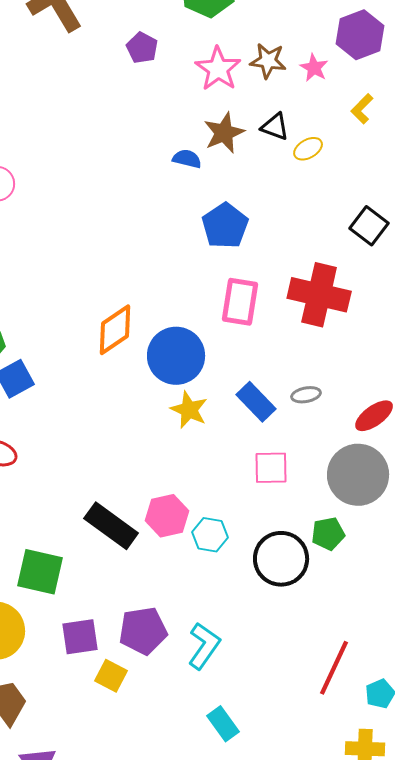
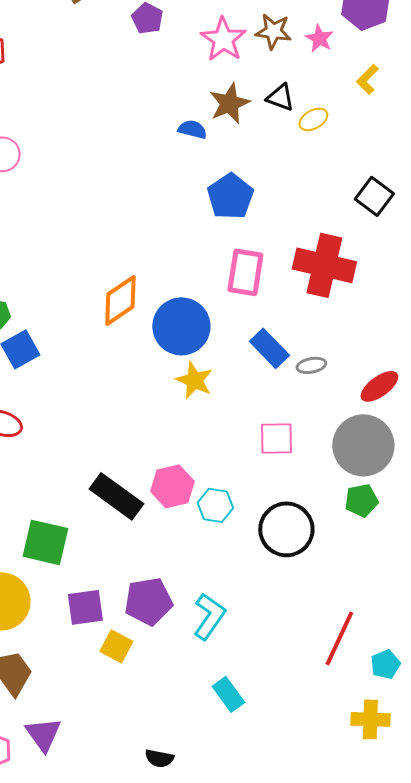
blue rectangle: (256, 402) -> (269, 348), moved
green pentagon: (328, 534) -> (361, 500), moved

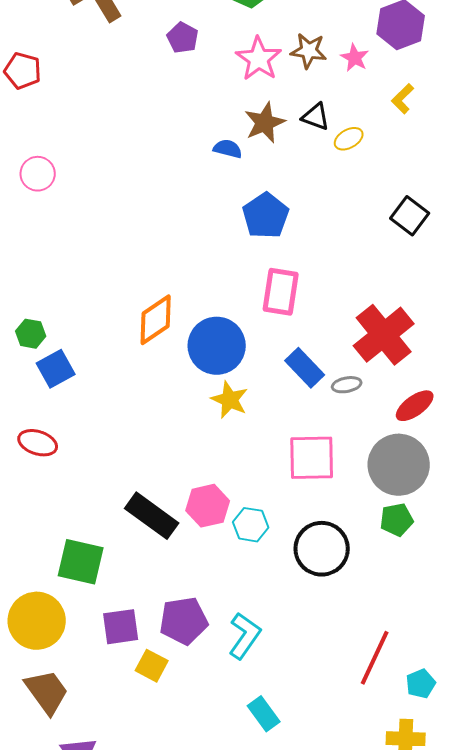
red cross: (324, 265) -> (384, 335), moved, turned 38
pink square: (276, 438) -> (312, 458), size x1.4

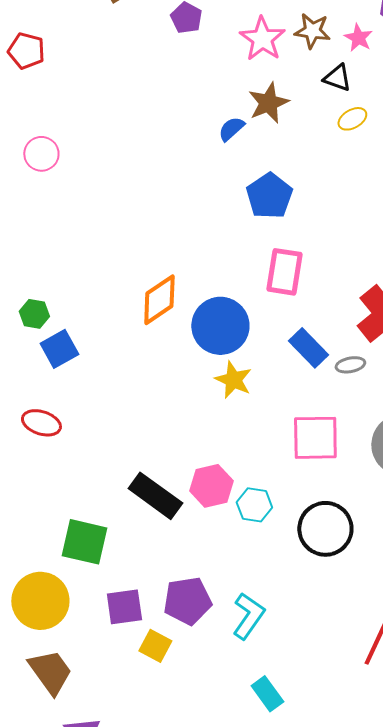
black triangle: (316, 117) -> (337, 78), moved
blue semicircle: (228, 149) -> (231, 129), turned -56

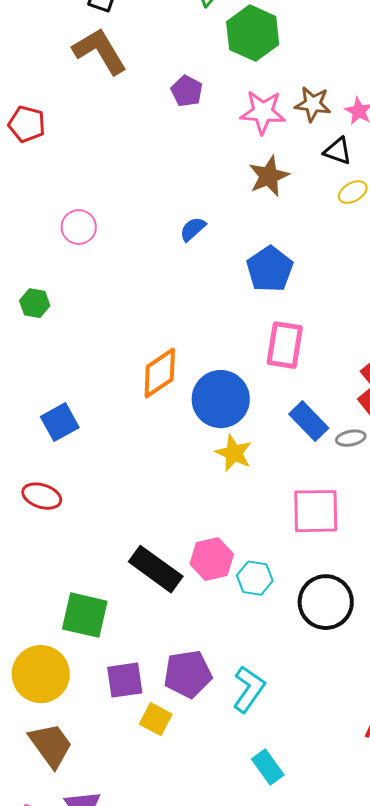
pink star: (262, 39) -> (263, 112), turned -30
blue semicircle: (231, 129) -> (193, 229), moved
pink circle: (41, 154) -> (79, 227), moved
green hexagon: (34, 314) -> (35, 303), moved

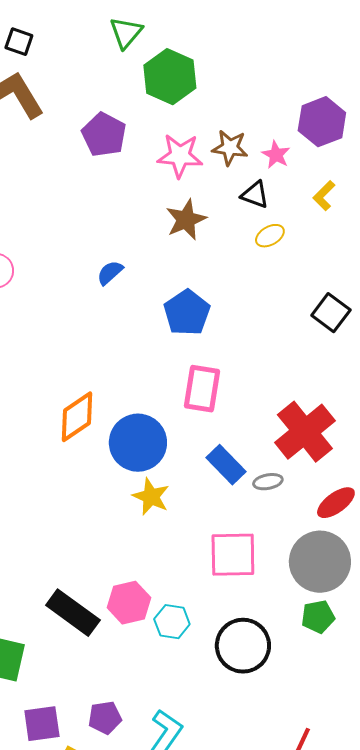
purple pentagon: (187, 91) -> (104, 135), size x1.4
purple pentagon: (188, 674) -> (105, 718), size x0.7

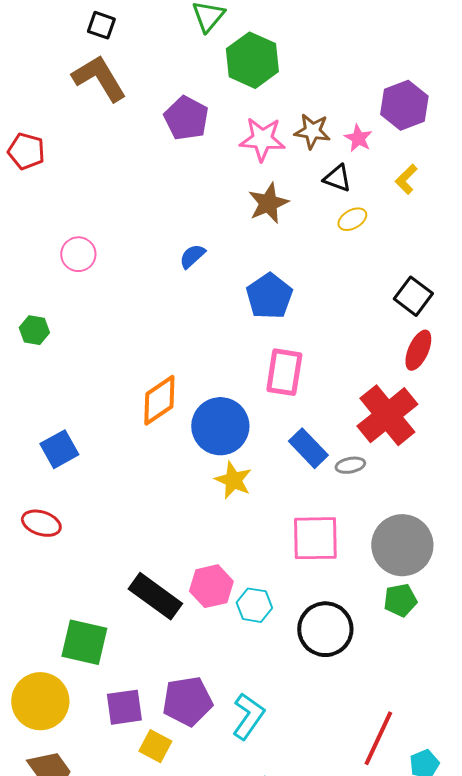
red ellipse: (336, 503) -> (418, 350), moved, turned -30
purple pentagon: (105, 718) -> (187, 701), size x1.5

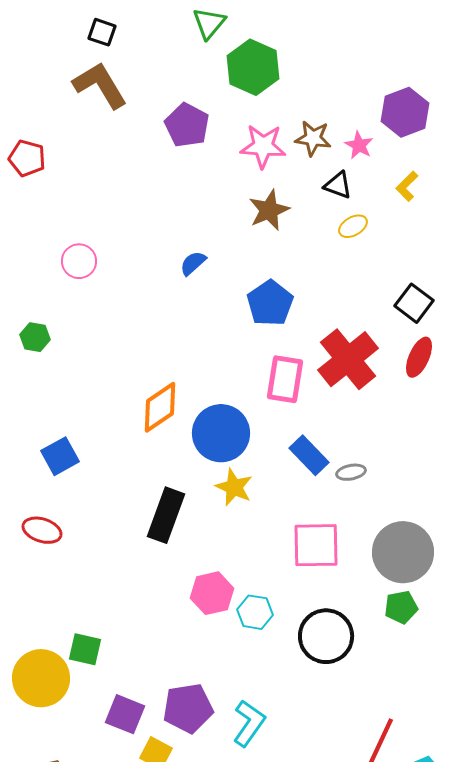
red cross: (387, 415) -> (348, 359), moved
black rectangle: (155, 596) -> (166, 515), moved, turned 74
green square: (84, 642) -> (85, 649), size x0.7
yellow circle: (40, 701) -> (41, 678), moved
purple square: (124, 707) -> (125, 714), turned 30

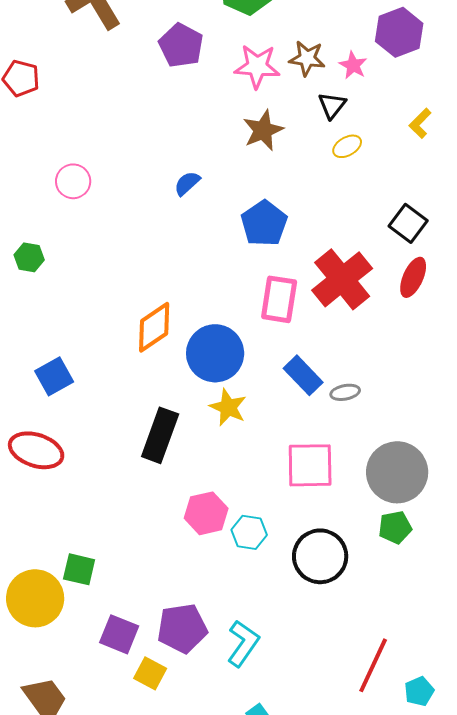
black triangle: (338, 185) -> (332, 105), turned 48
yellow L-shape: (407, 186) -> (420, 123), moved
red ellipse: (42, 530) -> (36, 450), size x1.4

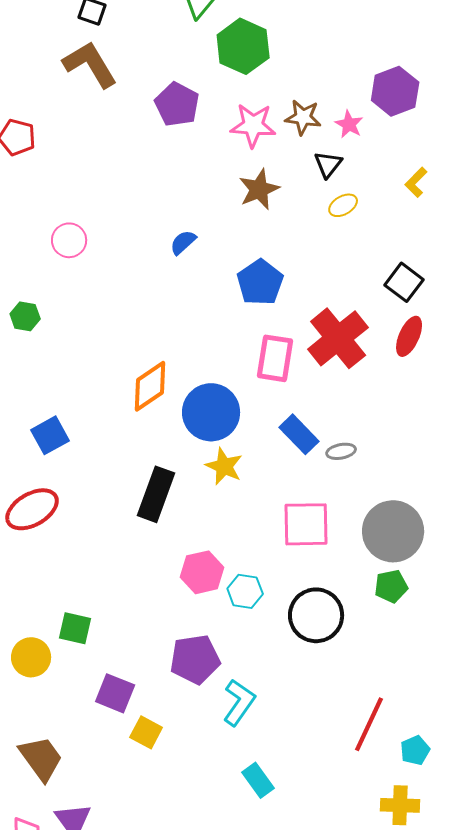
red ellipse: (36, 450) -> (32, 509), turned -48
yellow circle: (35, 598) -> (31, 657), size x0.7
purple pentagon: (182, 628) -> (195, 659), moved

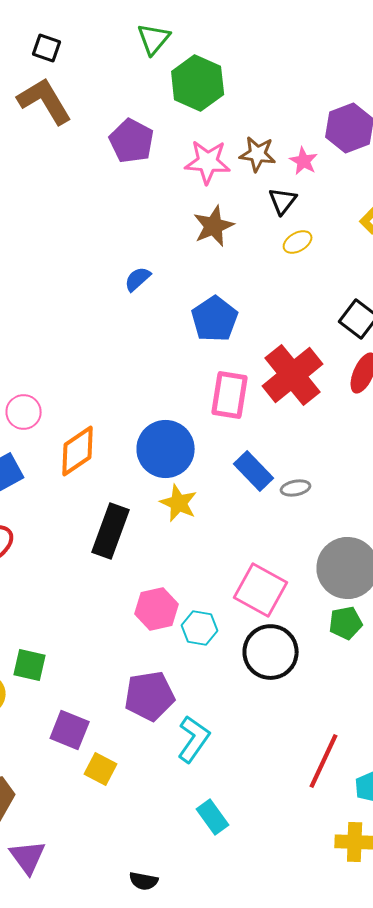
pink circle: (69, 240) -> (24, 412), moved
orange diamond: (150, 386) -> (78, 451), moved
pink square: (306, 524) -> (261, 590), moved, turned 30

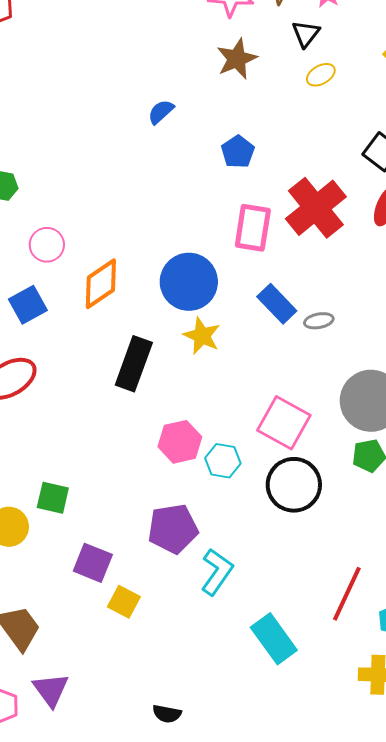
blue pentagon: (215, 319) -> (238, 152), size x0.7
cyan rectangle: (213, 817) -> (274, 639), moved, size x1.4

